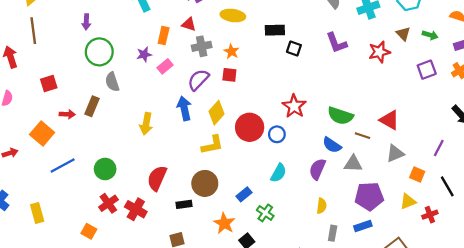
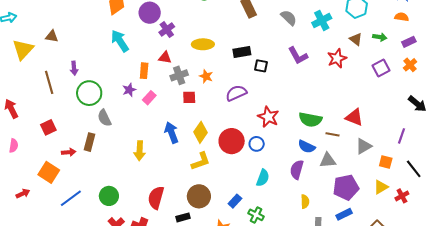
brown line: (33, 31) -> (49, 82), moved
red square: (229, 75) -> (189, 97), moved
purple semicircle: (198, 80) -> (236, 93), moved, turned 30

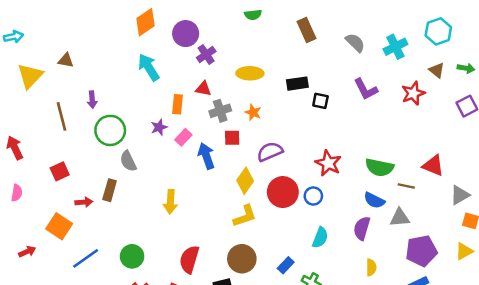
purple semicircle: (236, 93) -> (270, 152), moved
blue arrow: (171, 133) -> (206, 156), moved
gray triangle: (364, 146) -> (460, 195), moved

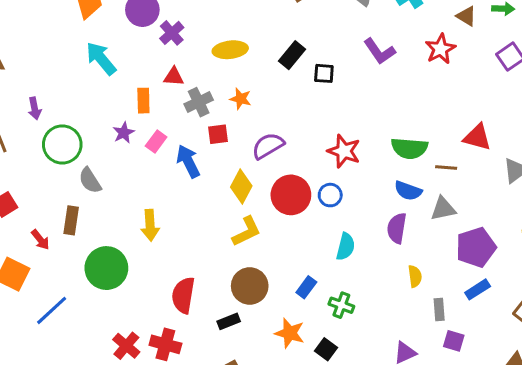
black rectangle: (297, 84) -> (292, 55), turned -35
red arrow: (84, 202) -> (40, 240), turned 63
green circle: (132, 256) -> (106, 268), moved, size x1.4

